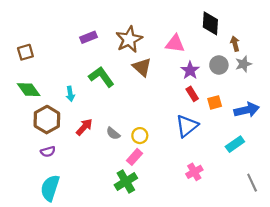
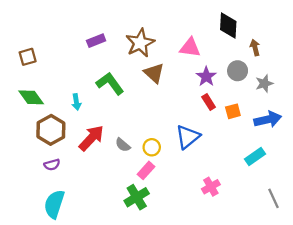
gray star: (243, 64) -> (264, 83), moved
blue triangle: (187, 126) -> (188, 137), moved
red arrow: (84, 127) -> (91, 138), size x1.4

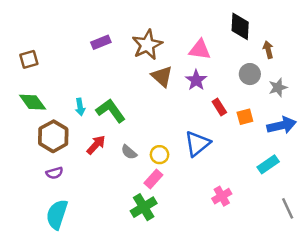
purple star: (206, 77) -> (196, 80), moved
green L-shape: (110, 83) -> (111, 111), moved
red arrow: (91, 138) -> (96, 145), size x0.7

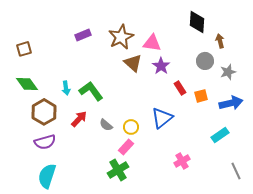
pink triangle: (200, 50) -> (152, 43), moved
purple semicircle: (54, 173) -> (45, 142), size x1.5

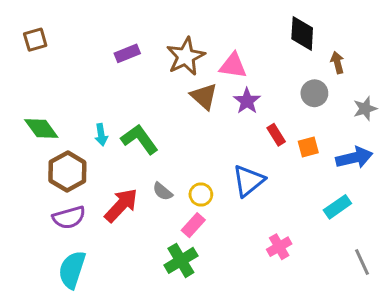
brown square: (24, 49) -> (35, 40), moved
gray star: (228, 72) -> (365, 109), moved
red arrow: (79, 119) -> (121, 205), moved, size x1.4

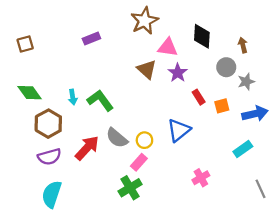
black diamond: (302, 33) -> (202, 36), moved
brown square: (35, 40) -> (25, 44), moved
brown star: (186, 56) -> (144, 21), moved
gray star: (365, 109) -> (246, 82), moved
gray semicircle: (163, 191) -> (117, 138), size x1.5

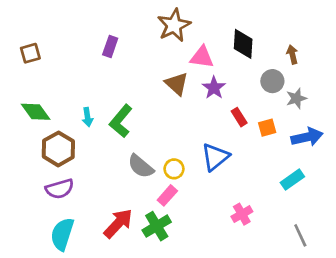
purple rectangle: (91, 38) -> (110, 47), turned -49
green L-shape: (100, 100) -> (121, 121), turned -104
red arrow: (87, 148) -> (118, 223), moved
gray line: (261, 189) -> (300, 235), moved

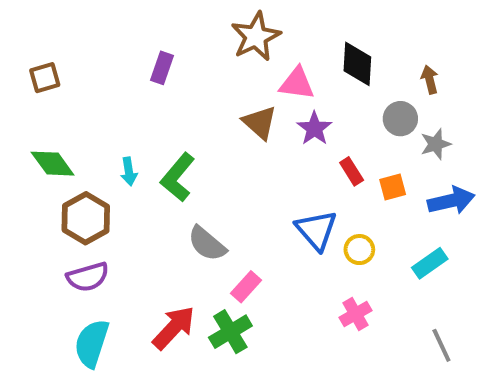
blue triangle: (215, 157) -> (316, 230), turned -32
yellow circle: (174, 169) -> (359, 250), moved

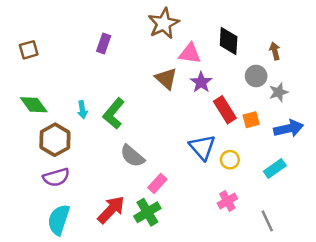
red rectangle: (352, 171) -> (225, 110), size x1.5
gray line: (441, 345) -> (267, 221), moved

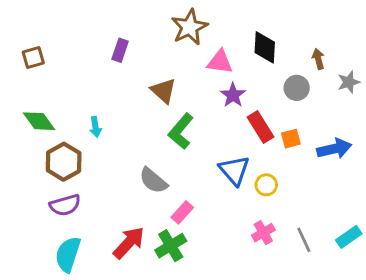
brown triangle: (166, 79) -> (163, 91), moved
gray star: (279, 92) -> (349, 82), moved
green L-shape: (114, 113) -> (181, 131), moved
cyan rectangle: (275, 168) -> (349, 237), moved
gray line: (267, 221) -> (304, 240), moved

